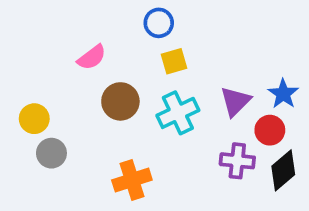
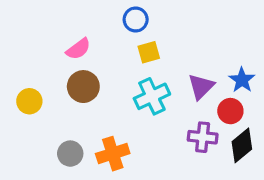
brown circle: (120, 101) -> (83, 87), moved
gray circle: (51, 153) -> (70, 154), moved

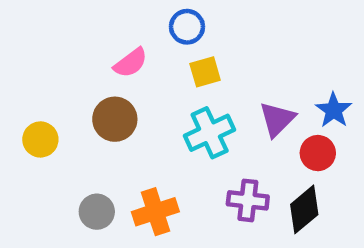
pink semicircle: (78, 49) -> (131, 63), moved
purple cross: (203, 137) -> (248, 200), moved
black diamond: (242, 145) -> (304, 209), moved

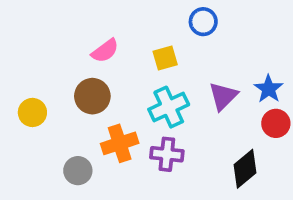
blue circle: (187, 27) -> (203, 22), moved
red circle: (318, 153) -> (276, 123), moved
purple cross: (248, 200) -> (167, 154), moved
orange cross: (155, 212) -> (120, 143), moved

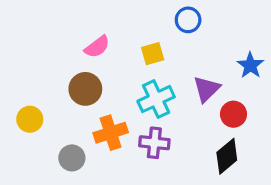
blue star: (269, 89) -> (250, 65), moved
yellow circle: (32, 112) -> (30, 119), moved
red circle: (276, 123) -> (234, 114), moved

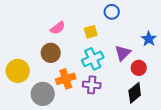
yellow circle: (30, 119) -> (18, 71), size x1.5
gray circle: (72, 158) -> (43, 94), size x1.5

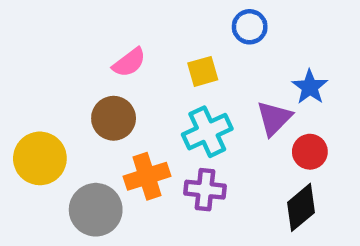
blue star: (149, 39) -> (310, 87), moved

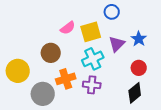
pink semicircle: (129, 62) -> (68, 28), moved
yellow square: (203, 71) -> (91, 32), size x1.5
purple triangle: (274, 118) -> (117, 44), moved

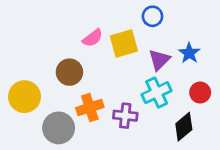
cyan cross: (93, 59) -> (157, 93), moved
red circle: (139, 68) -> (200, 93), moved

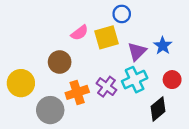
blue circle: (152, 16) -> (122, 14), moved
purple cross: (125, 116) -> (106, 87), moved, turned 30

